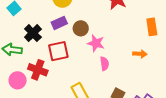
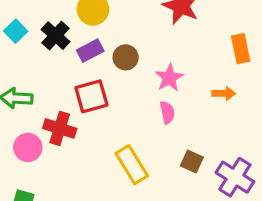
black cross: (33, 33) -> (56, 36), moved
pink star: (96, 43) -> (169, 78), moved, turned 30

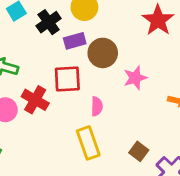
brown circle: (126, 57) -> (103, 53), size x1.4
pink semicircle: (167, 112) -> (97, 106), moved

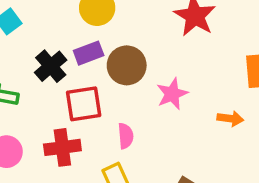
black cross: (49, 22) -> (51, 66), moved
red cross: (35, 100) -> (62, 147), moved, turned -32

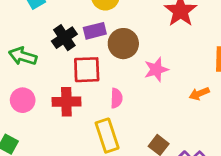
orange arrow: (230, 119) -> (199, 94), turned 144

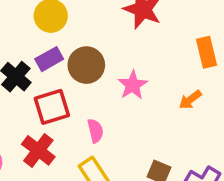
red cross: (66, 102) -> (38, 150), turned -36

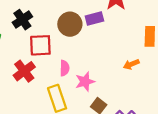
purple rectangle: (49, 59) -> (94, 18), moved
pink star: (133, 85) -> (85, 82), moved

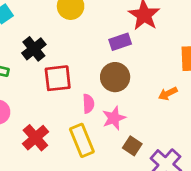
brown circle: (70, 24) -> (115, 77), moved
red cross: (24, 71) -> (35, 138), moved

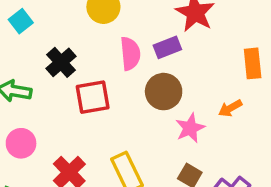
pink semicircle: (88, 104) -> (130, 54), moved, size x1.4
pink star: (114, 118) -> (190, 128), moved

